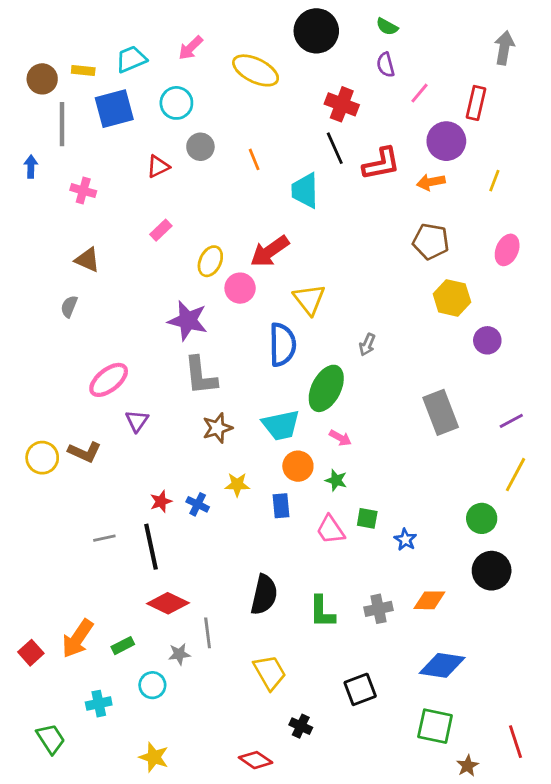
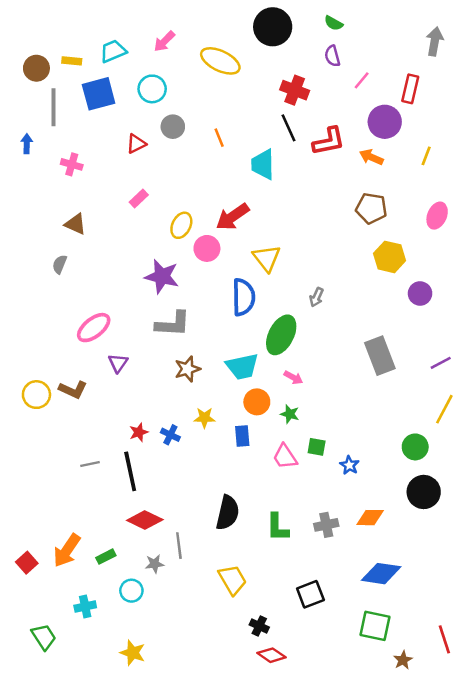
orange arrow: (431, 182) -> (371, 157), turned 35
gray L-shape: (200, 376) -> (173, 324), turned -81
red diamond: (256, 760) -> (271, 655), moved

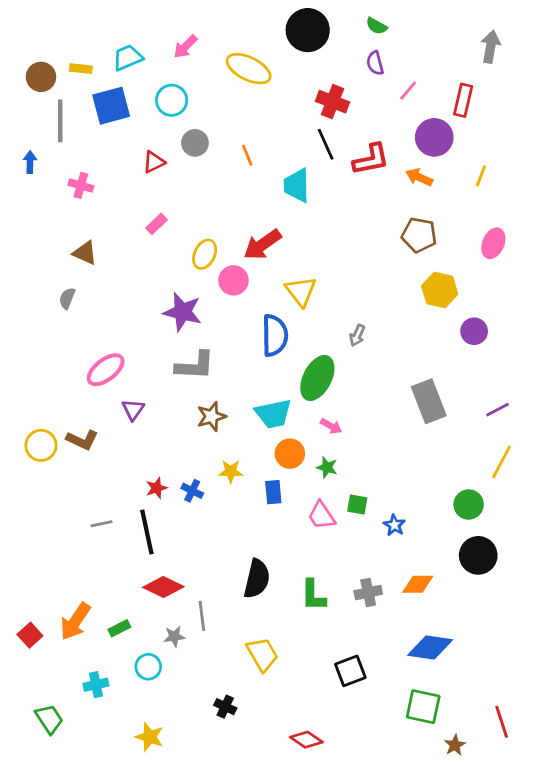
black cross: (259, 626) -> (225, 707), moved

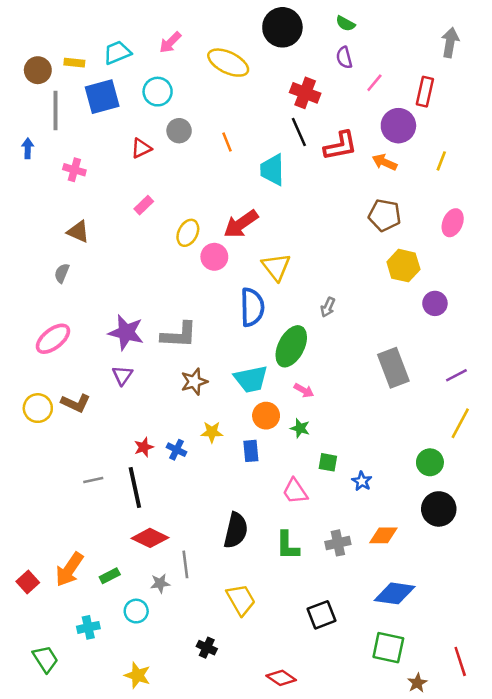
purple star: (183, 312) -> (126, 332), moved
pink ellipse: (106, 370) -> (53, 339), moved
pink trapezoid: (321, 515) -> (295, 491), moved

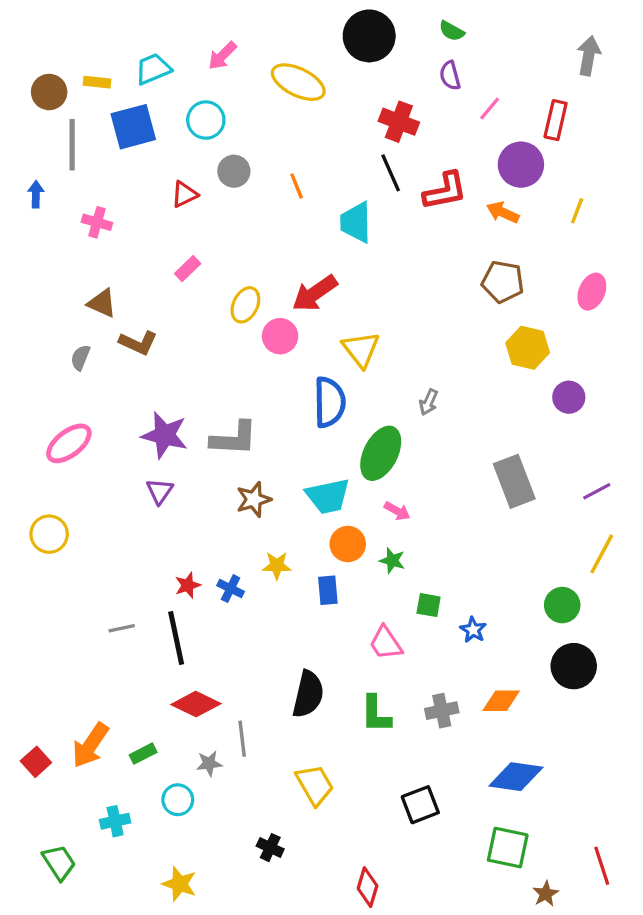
brown L-shape: (76, 403) -> (138, 343), moved
red diamond: (281, 678) -> (368, 887), turned 72

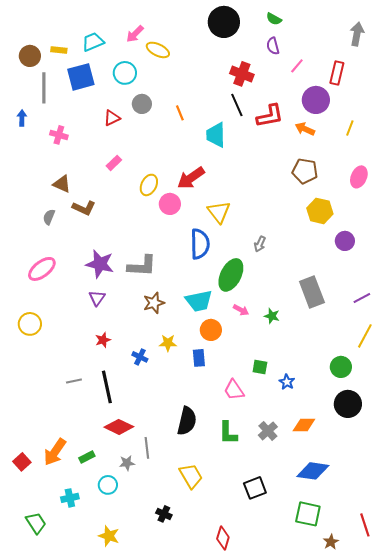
yellow ellipse: (298, 82) -> (158, 50), moved, size x0.7
green star: (392, 561) -> (272, 316), moved
red star: (188, 585) -> (103, 340), moved
gray cross: (442, 711) -> (268, 431), turned -30

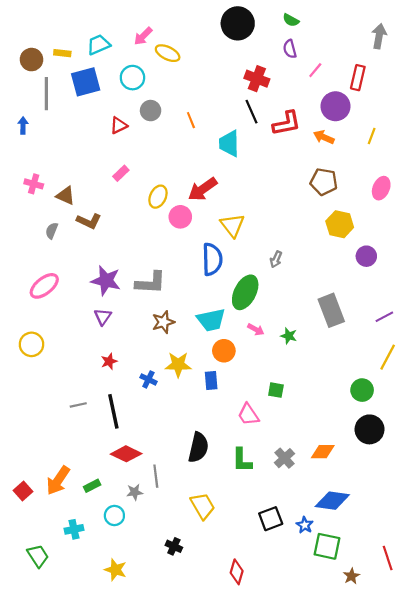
pink cross: (59, 135) -> (34, 184), moved
yellow star: (168, 343) -> (178, 365), size x1.4
blue star: (287, 382) -> (305, 525), moved

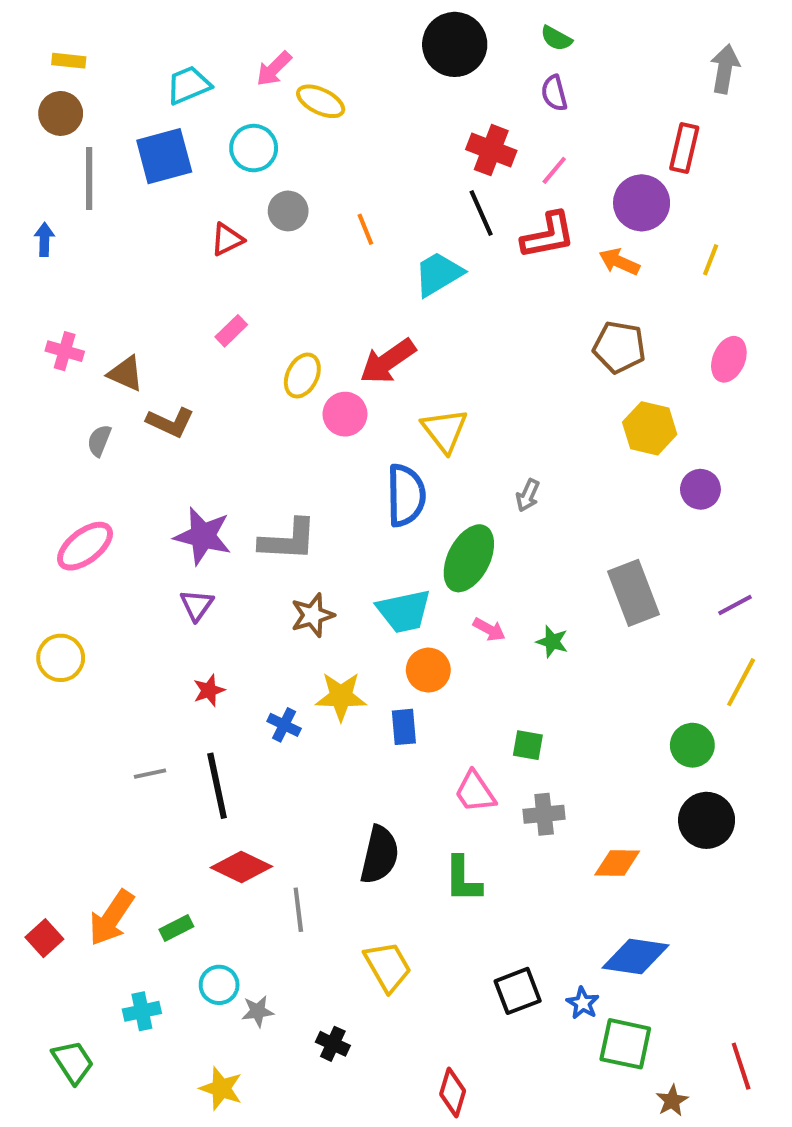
yellow rectangle: (62, 53) -> (69, 61), moved
pink line: (315, 70) -> (554, 170), moved
cyan trapezoid: (229, 143) -> (438, 274), turned 60
gray cross: (284, 458) -> (544, 814), moved, turned 36
gray star: (135, 492) -> (258, 1011), moved

